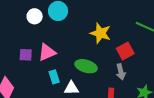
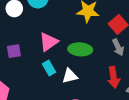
pink triangle: (47, 52) -> (49, 42), moved

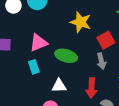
white triangle: (70, 76) -> (59, 86), moved

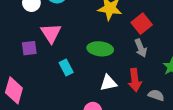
pink triangle: (38, 43) -> (51, 33), moved, turned -30
white triangle: (59, 86) -> (108, 83), moved

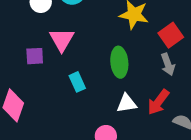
green ellipse: (100, 49) -> (119, 62), turned 75
red arrow: (135, 80) -> (158, 102), turned 40

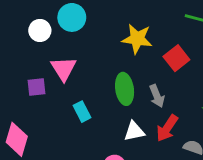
gray arrow: (168, 64) -> (157, 96), moved

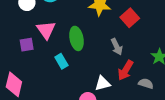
green ellipse: (125, 89) -> (76, 38), moved
white triangle: (134, 131) -> (103, 83), moved

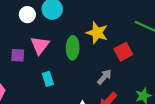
green ellipse: (76, 38) -> (73, 48), moved
gray arrow: (117, 47) -> (104, 77), turned -126

